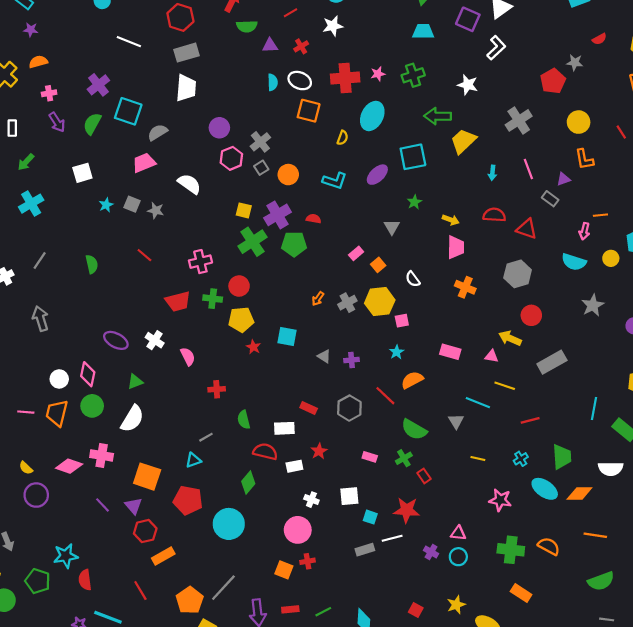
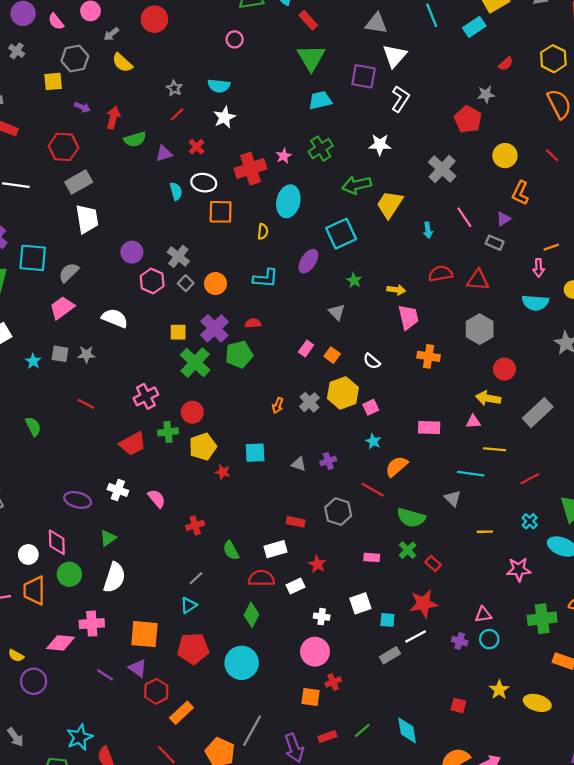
orange L-shape: (584, 159) -> (520, 193), turned 50

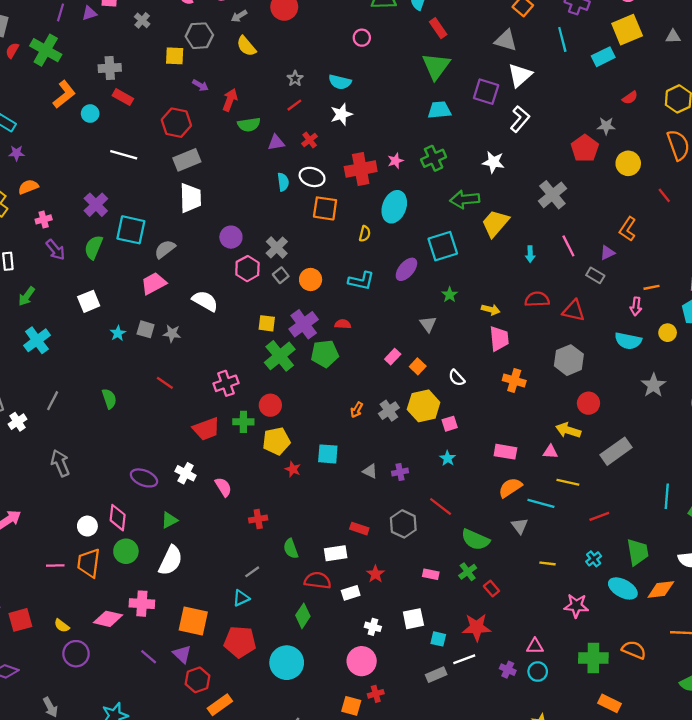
yellow circle: (505, 156) -> (628, 163), moved
orange semicircle: (397, 466) -> (510, 488), moved

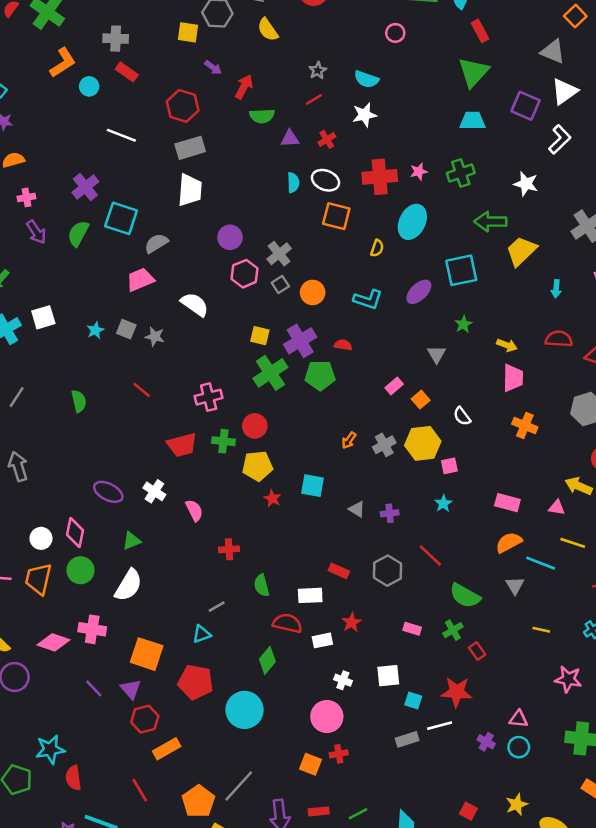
white square: (89, 301) -> (43, 317), moved

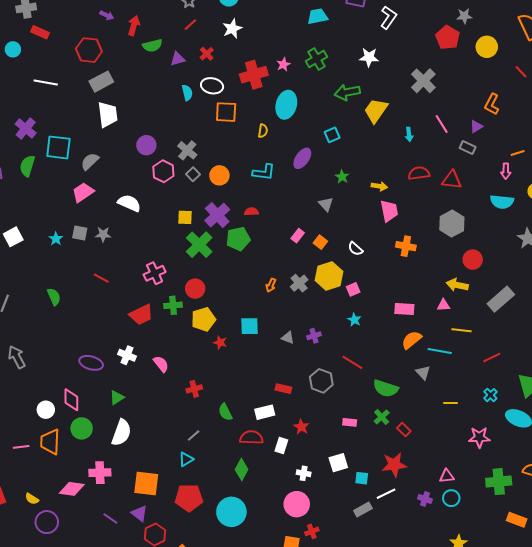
cyan square: (461, 270) -> (332, 135), size x0.6
white rectangle: (322, 640) -> (281, 445), turned -49

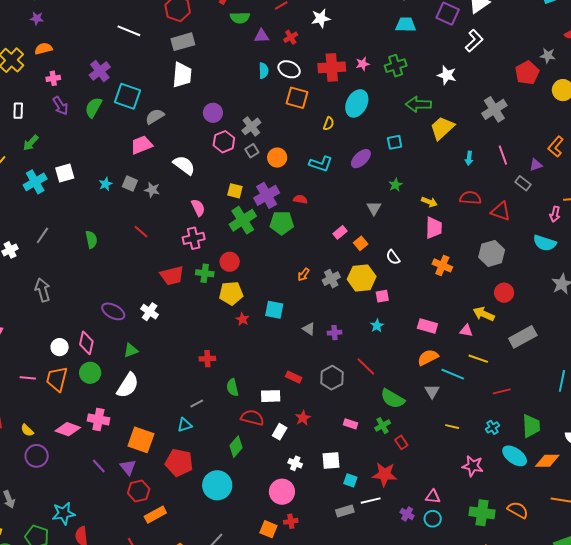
pink semicircle: (161, 364) -> (198, 208), moved

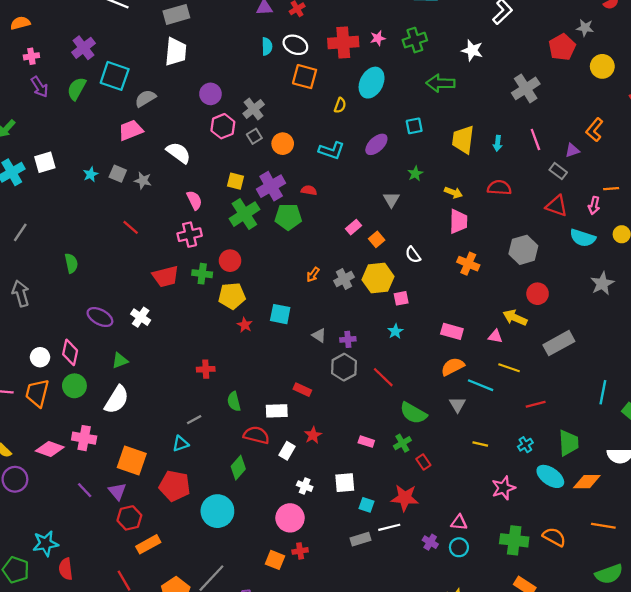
yellow trapezoid: (442, 128) -> (463, 140), moved, turned -40
red triangle: (501, 211) -> (557, 206), moved
green semicircle: (91, 240) -> (71, 263), moved
gray hexagon: (332, 378) -> (344, 367), moved
pink star: (473, 466) -> (503, 488), turned -30

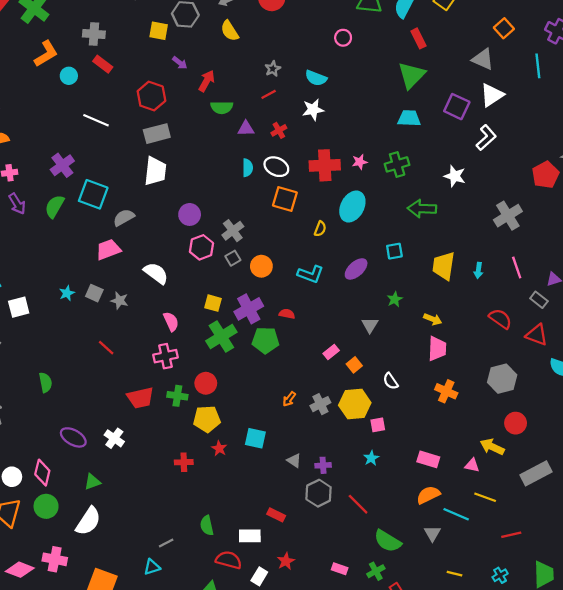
white square: (45, 162) -> (19, 307), moved
red semicircle: (499, 188) -> (500, 319), moved, turned 30
red cross: (206, 369) -> (184, 462), moved

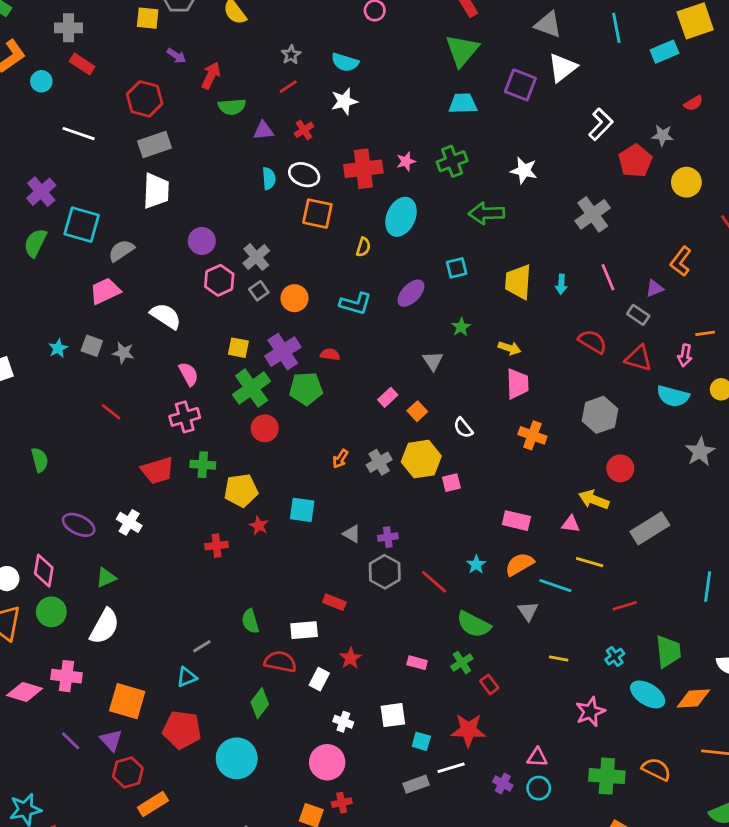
white L-shape: (486, 138) -> (601, 124), moved
red circle: (206, 383) -> (265, 428), moved
cyan star: (371, 458) -> (476, 565), moved

